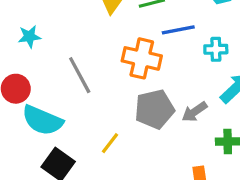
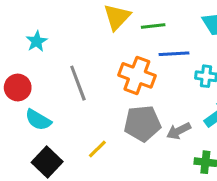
cyan star: (29, 37) -> (37, 41), turned -30
cyan semicircle: (42, 120) -> (38, 120), size x0.7

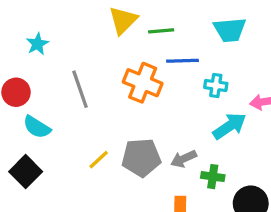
gray pentagon: (142, 123) -> (141, 158), moved
gray arrow: (179, 131) -> (184, 159), moved
black square: (47, 162) -> (26, 172), moved

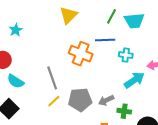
green line: (161, 31) -> (112, 16), moved, turned -56
gray line: (80, 89) -> (52, 78), moved

